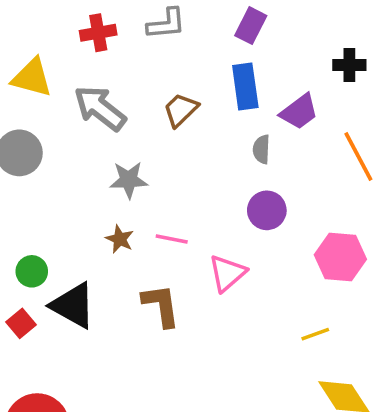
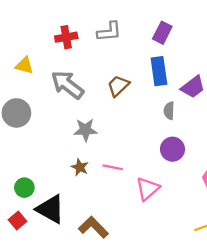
yellow triangle: (32, 78) -> (24, 65), size x0.7
brown L-shape: (161, 305) -> (93, 227), moved, turned -36

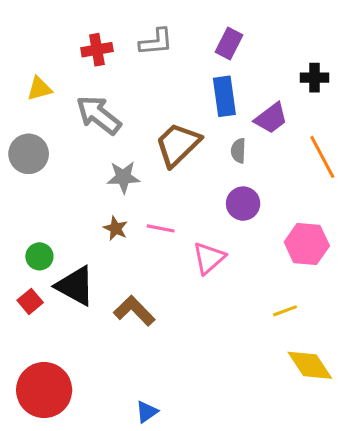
yellow triangle: (24, 65) -> (39, 89), turned -30
brown trapezoid: (118, 86) -> (178, 144), moved, size x1.5

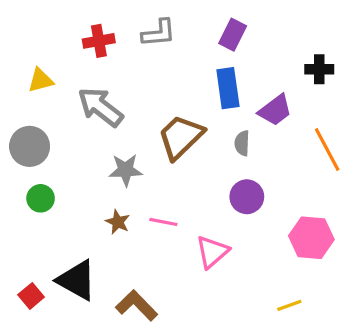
green circle: (39, 256) -> (41, 198), moved

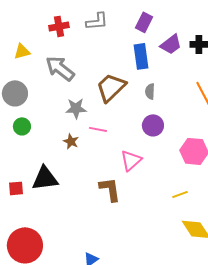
purple trapezoid: (275, 110) -> (171, 44), moved
pink line: (163, 222) -> (98, 129), moved
black triangle: (77, 280) -> (45, 178), turned -36
red square: (31, 296) -> (16, 188), turned 35
brown L-shape: (137, 305) -> (110, 189), moved, turned 36

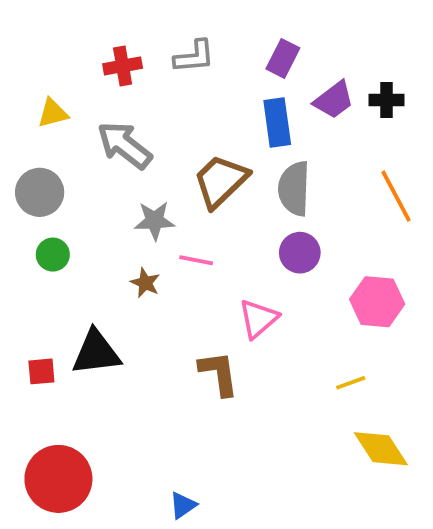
gray semicircle: (150, 91) -> (294, 189), size x1.8

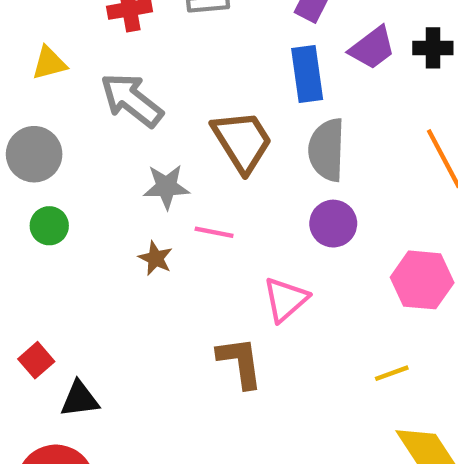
brown trapezoid: (221, 181) -> (242, 141), turned 102
black triangle: (96, 353) -> (80, 399), moved, size x0.7
red square: (41, 371) -> (36, 360), turned -36

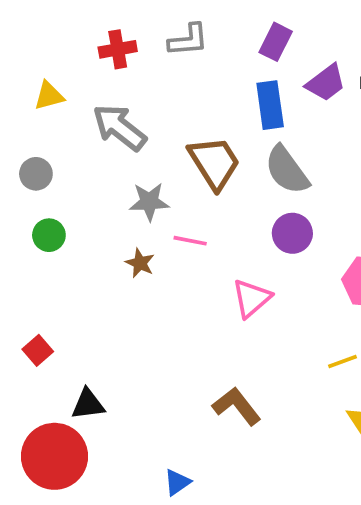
gray semicircle: (327, 150) -> (287, 170), turned -38
gray circle: (34, 154) -> (36, 174), size x0.7
brown L-shape: (240, 362) -> (237, 406), moved, turned -30
black triangle: (80, 399) -> (88, 404), moved

